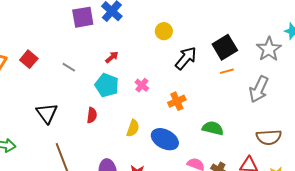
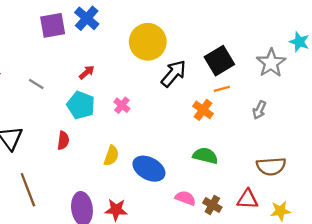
yellow circle: (164, 31) -> (148, 42), size x1.8
gray arrow: (259, 89) -> (259, 110), size x0.6
orange cross: (177, 101) -> (203, 110), moved, turned -30

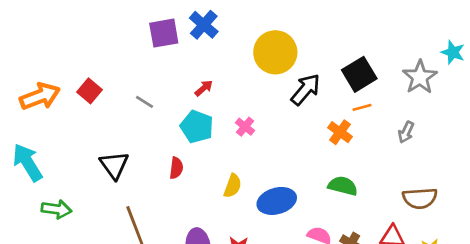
blue ellipse: (149, 169) -> (277, 201), turned -44

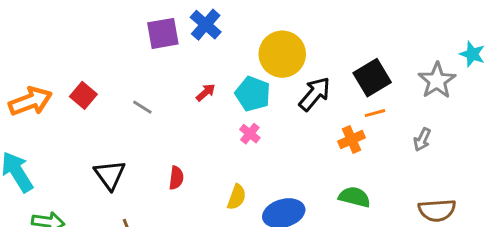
cyan pentagon: (197, 127) -> (253, 94), moved
orange cross: (340, 132) -> (352, 140), turned 30

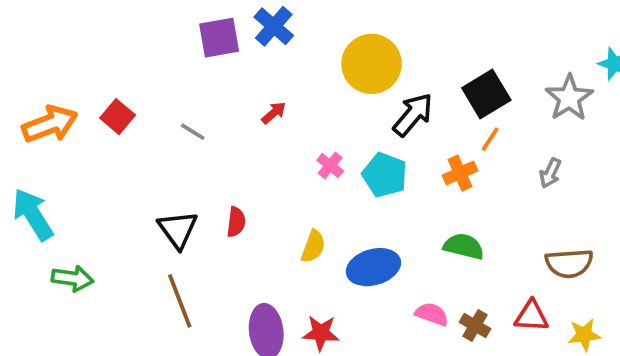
cyan pentagon: (253, 94) -> (385, 175), moved
orange line: (375, 113) -> (490, 139), turned -42
black triangle: (110, 175) -> (178, 229), moved

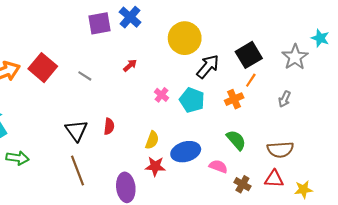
red square: (118, 117) -> (43, 68), size x1.5
green semicircle: (464, 246) -> (236, 140), turned 35
brown semicircle: (569, 263) -> (280, 150), moved
pink semicircle: (432, 314) -> (218, 166), moved
red star: (321, 333) -> (155, 166), moved

